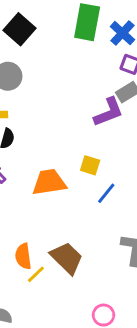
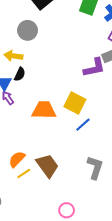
yellow square: (90, 165) -> (75, 103), size x1.5
orange semicircle: (23, 256) -> (17, 159), turned 42

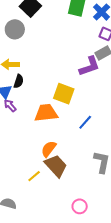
gray circle: (28, 30) -> (15, 29), moved
yellow square: (75, 103) -> (64, 94), moved
orange semicircle: (17, 159) -> (49, 149), moved

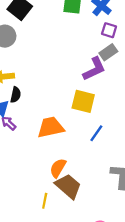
yellow square: (64, 94) -> (83, 101), moved
yellow line: (34, 176) -> (45, 201), turned -32

